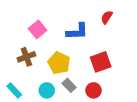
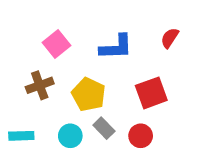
red semicircle: (107, 17) -> (170, 38), moved
cyan rectangle: (14, 90) -> (21, 136), turned -49

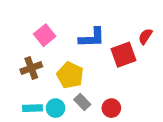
red semicircle: (170, 38) -> (145, 36), moved
red square: (151, 93) -> (124, 55), moved
cyan rectangle: (21, 136) -> (32, 108), moved

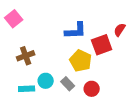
pink square: (45, 35) -> (14, 19), moved
yellow pentagon: (70, 75) -> (81, 61), moved
cyan circle: (56, 108) -> (46, 81), moved

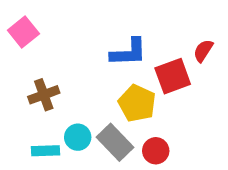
gray rectangle: (68, 84) -> (115, 142), size x1.5

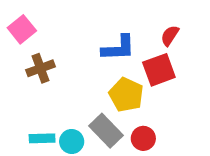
red semicircle: (203, 51) -> (170, 36), moved
brown cross: (44, 95) -> (41, 68), moved
cyan circle: (78, 137) -> (72, 142), moved

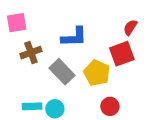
pink square: (22, 29) -> (17, 23), turned 30
blue L-shape: (118, 48) -> (74, 37), moved
gray rectangle: (106, 131) -> (62, 72), moved

